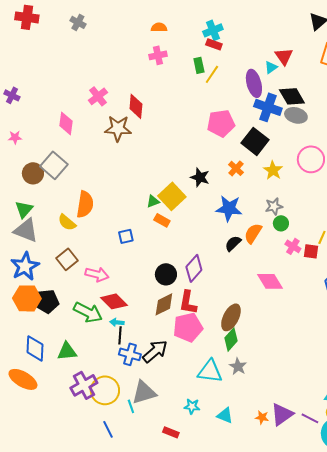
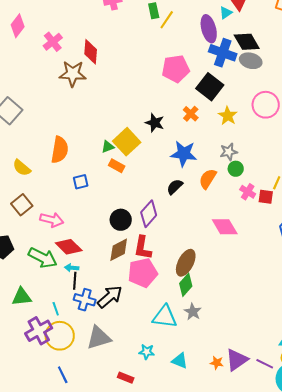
pink diamond: (66, 123) -> (18, 26), moved, turned 30
orange semicircle: (85, 204) -> (60, 150), moved
black semicircle: (233, 243) -> (175, 187), moved
cyan line: (131, 406) -> (56, 309), moved

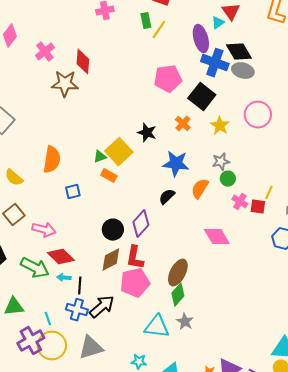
black line: (75, 281) -> (80, 286), moved

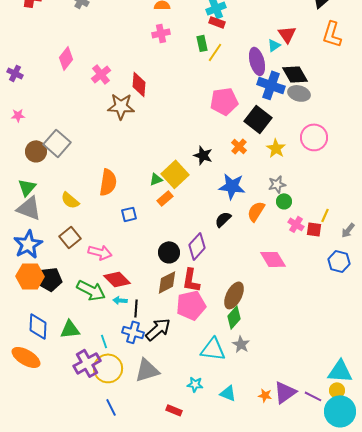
orange rectangle: (109, 176) -> (165, 198), turned -70

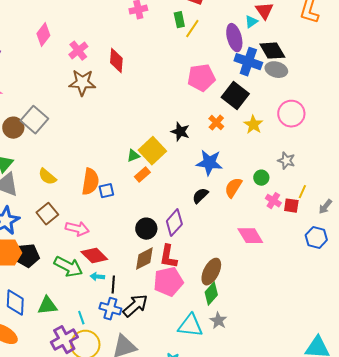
brown star: (121, 106) -> (82, 83), moved
orange semicircle: (108, 182) -> (90, 182), moved
gray star: (277, 184) -> (286, 161), moved, turned 30

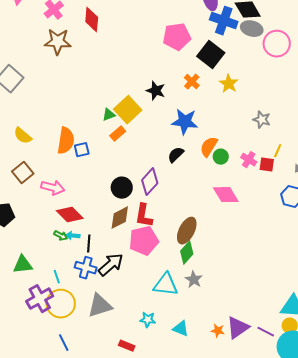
pink circle: (291, 114) -> (277, 44), moved
green circle: (261, 178) -> (221, 157), moved
green arrow: (68, 267) -> (61, 236), moved, size x0.5

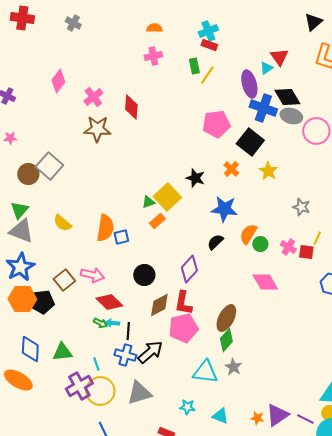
brown square: (23, 173) -> (64, 280), moved
black circle: (122, 188) -> (144, 275), moved

